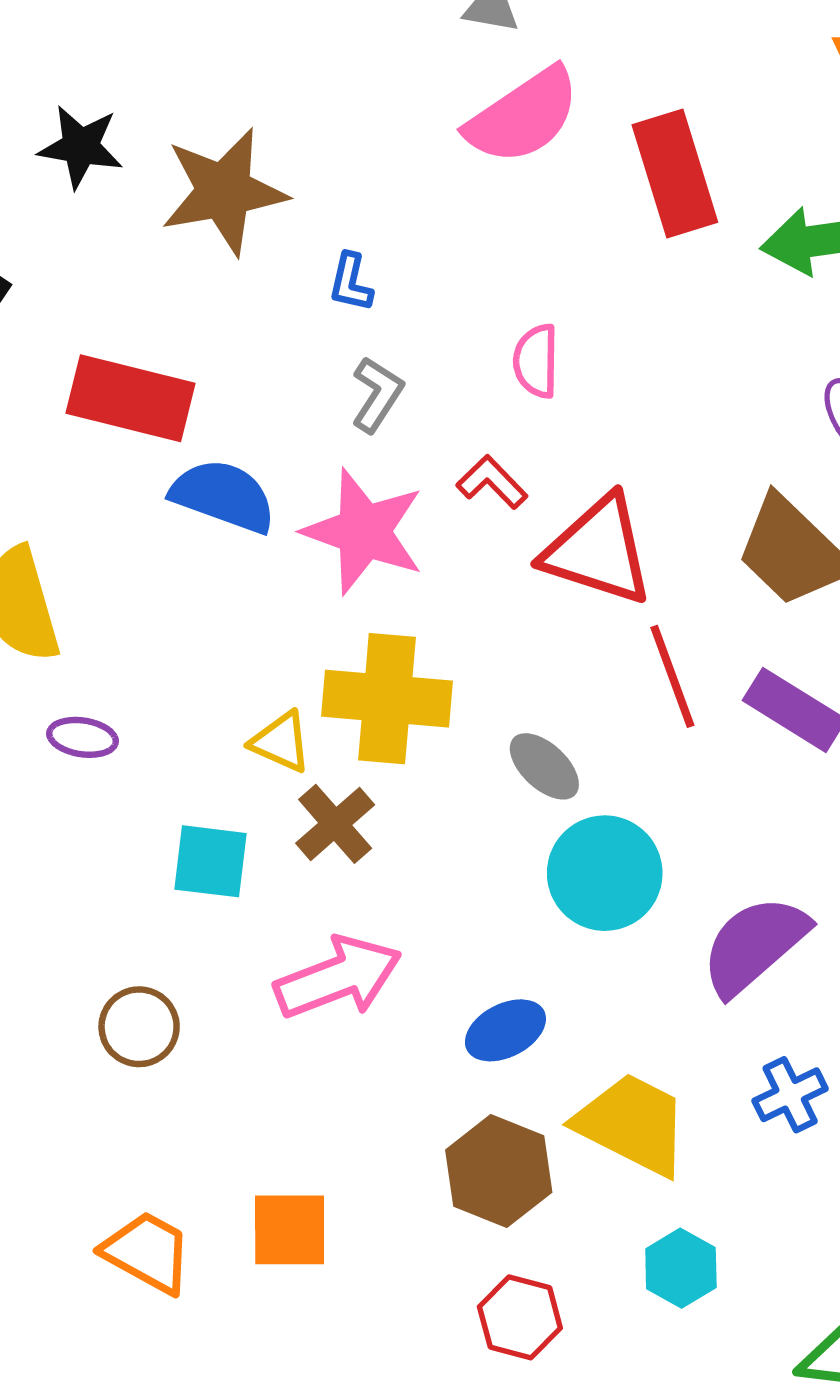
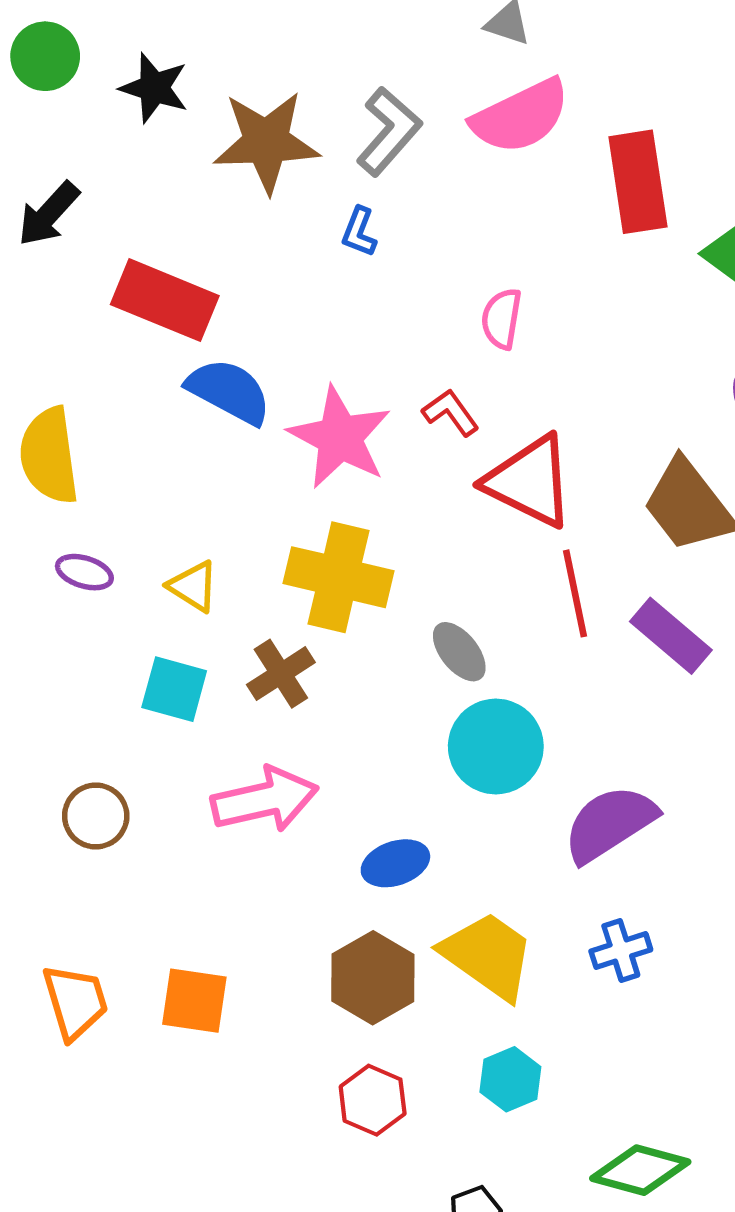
gray L-shape: (377, 394) -> (389, 131), moved, size x1.4
yellow triangle: (281, 742) -> (193, 586), moved
orange trapezoid: (147, 1252) -> (75, 1002), turned 36

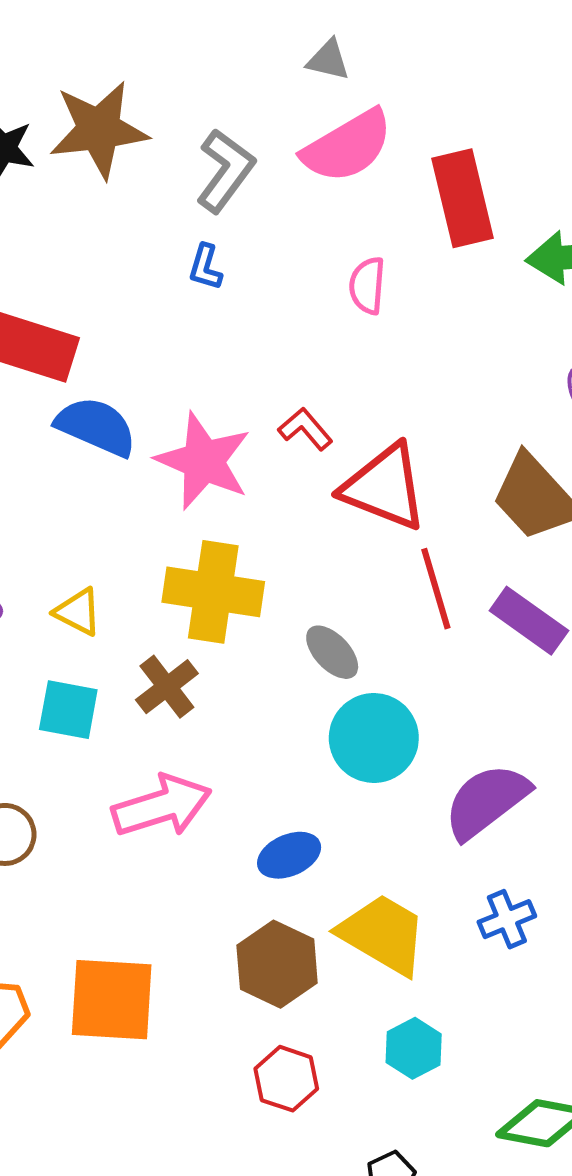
brown star: (266, 142) -> (99, 130), moved
pink semicircle: (501, 319) -> (367, 286), moved
orange square: (194, 1001) -> (112, 1000), size x1.4

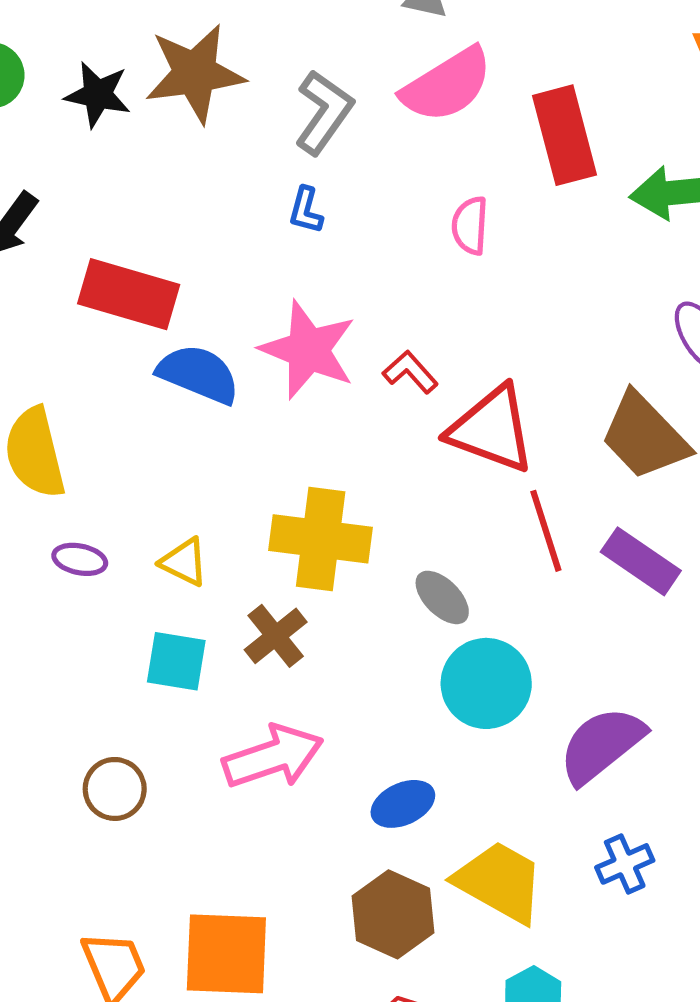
pink star: (203, 461) -> (308, 350), moved

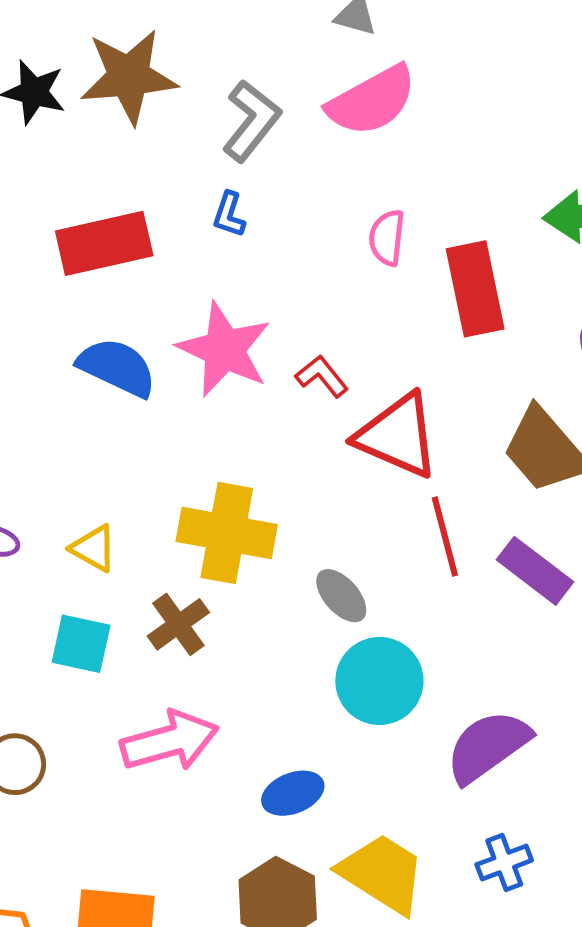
red rectangle: (564, 135) -> (475, 289), moved
red rectangle: (129, 294) -> (104, 243), moved, turned -32

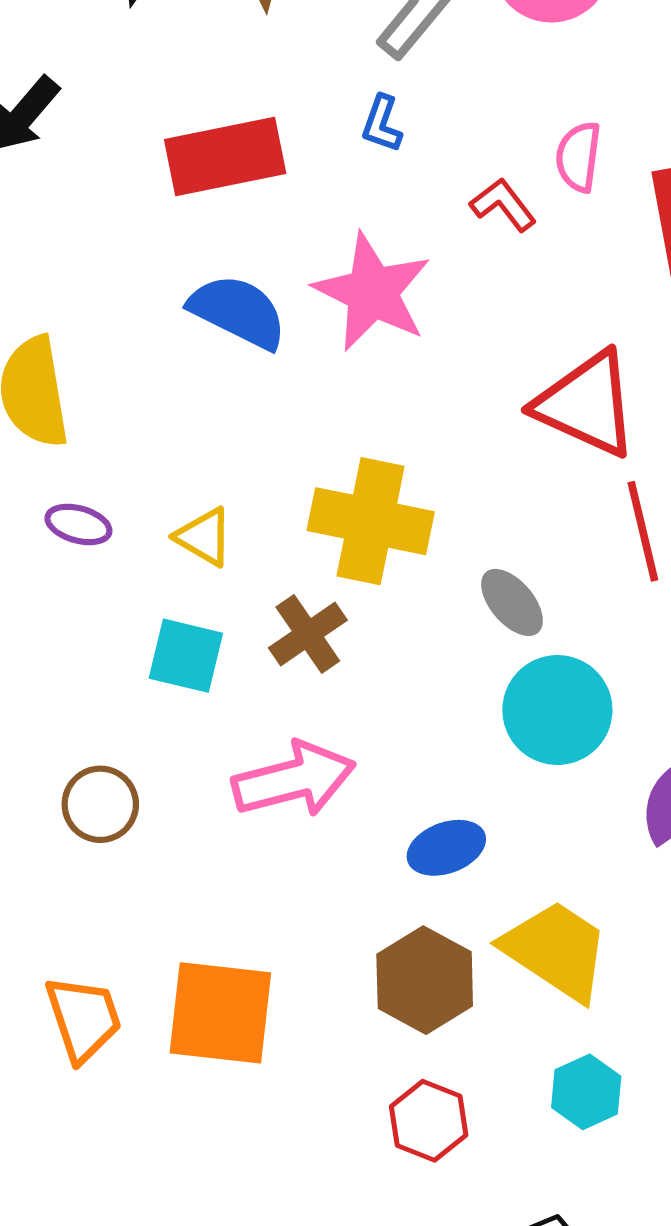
red L-shape: (322, 376) -> (503, 205), moved

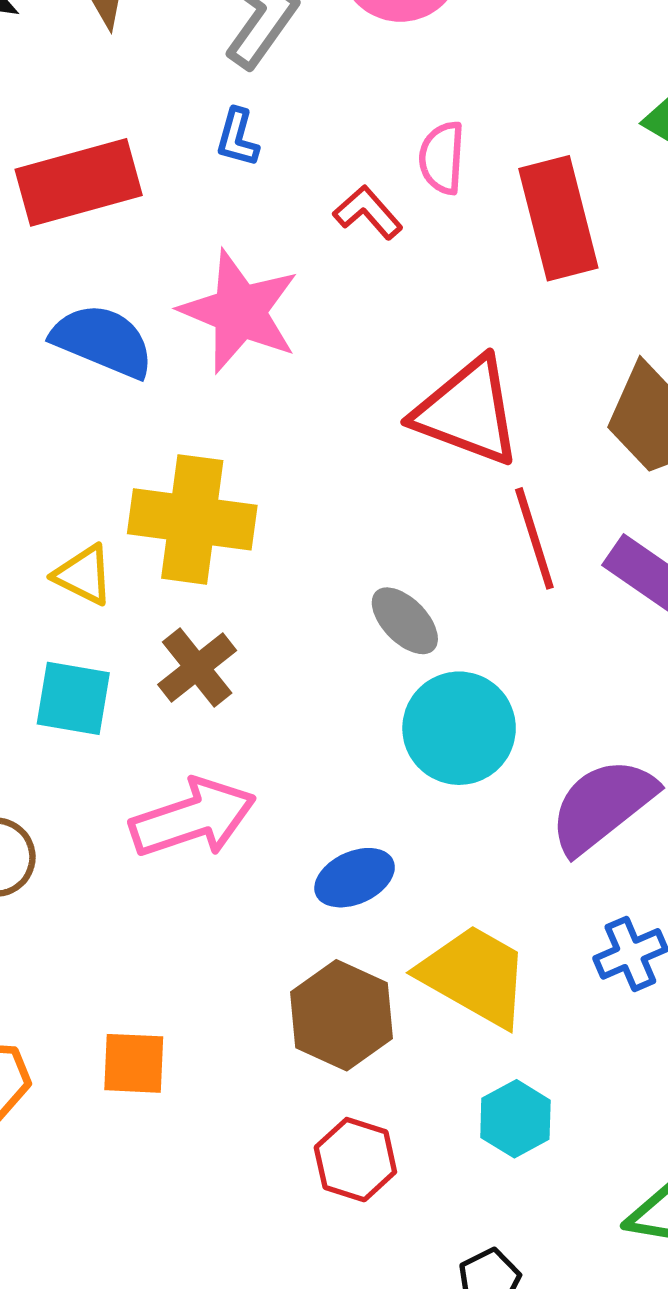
yellow cross: (371, 521) -> (192, 519), moved
orange square: (220, 1013) -> (134, 1063), size x0.6

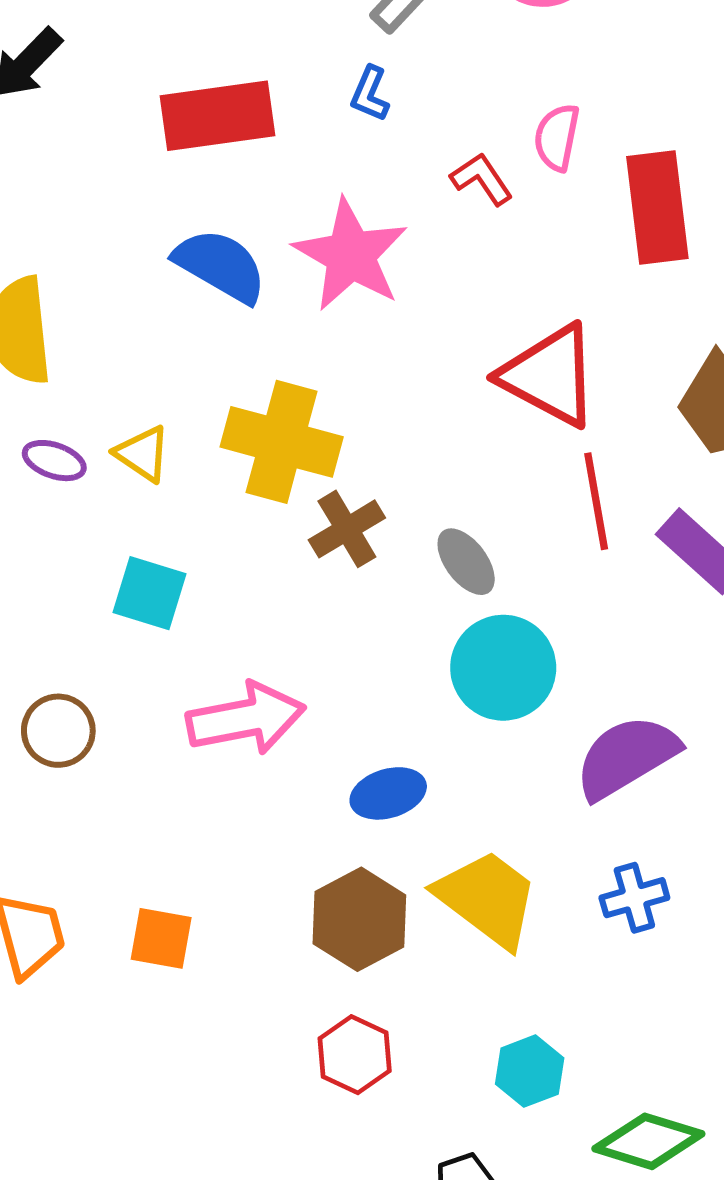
yellow triangle: (84, 575) -> (143, 454), moved
brown cross: (197, 668) -> (347, 529), moved
cyan hexagon: (515, 1119) -> (530, 1071), moved

